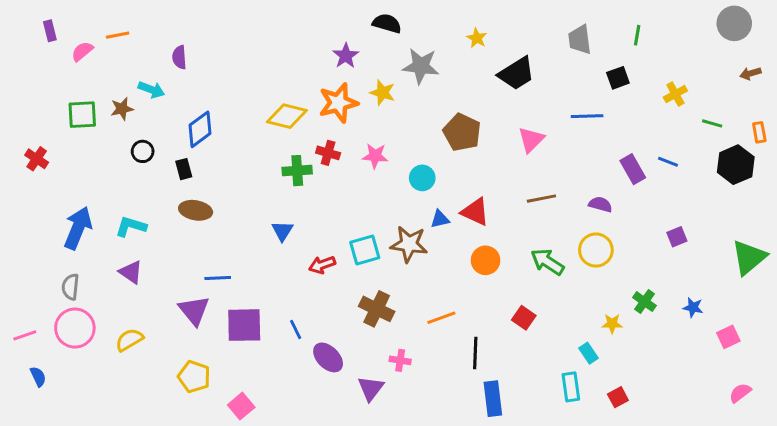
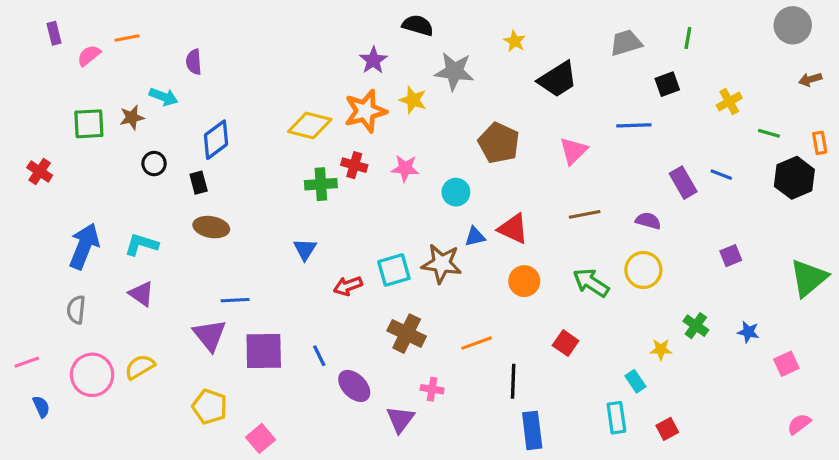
gray trapezoid: (580, 40) -> (626, 43), turned 80
pink circle: (75, 328) -> (92, 375), moved

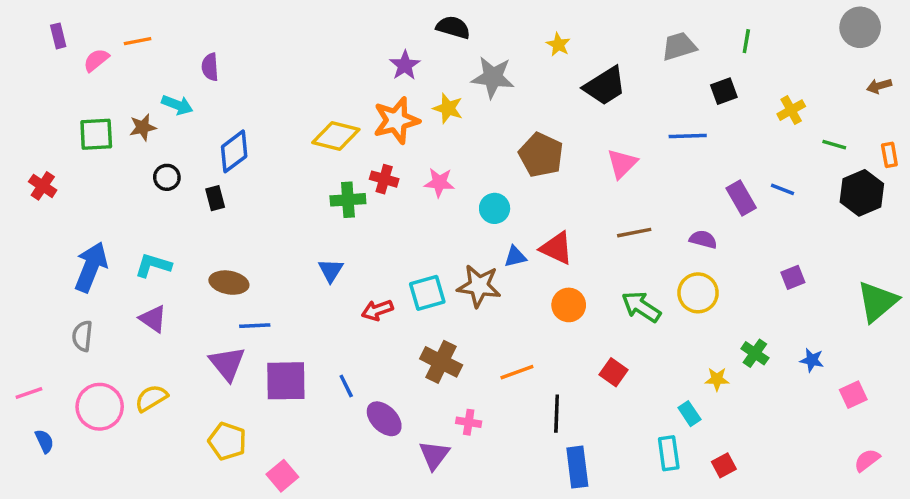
brown ellipse: (211, 227) -> (229, 283), moved

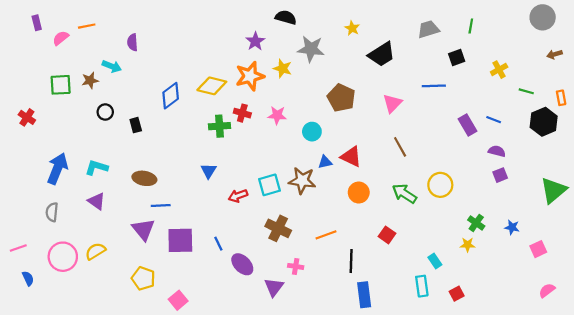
blue diamond: (234, 151) -> (171, 96), moved
brown line: (634, 233) -> (400, 147), turned 72
purple semicircle: (703, 239) -> (497, 151), moved
yellow star: (717, 379) -> (468, 245), moved

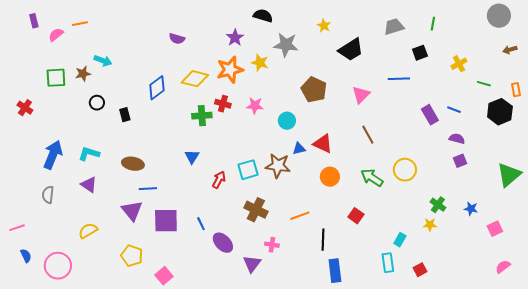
purple semicircle: (132, 42) -> (177, 39), moved, turned -70
red arrow: (238, 196) -> (219, 180), turned 138
pink circle: (63, 257) -> (58, 266), moved
cyan rectangle: (435, 261) -> (400, 240), turned 64

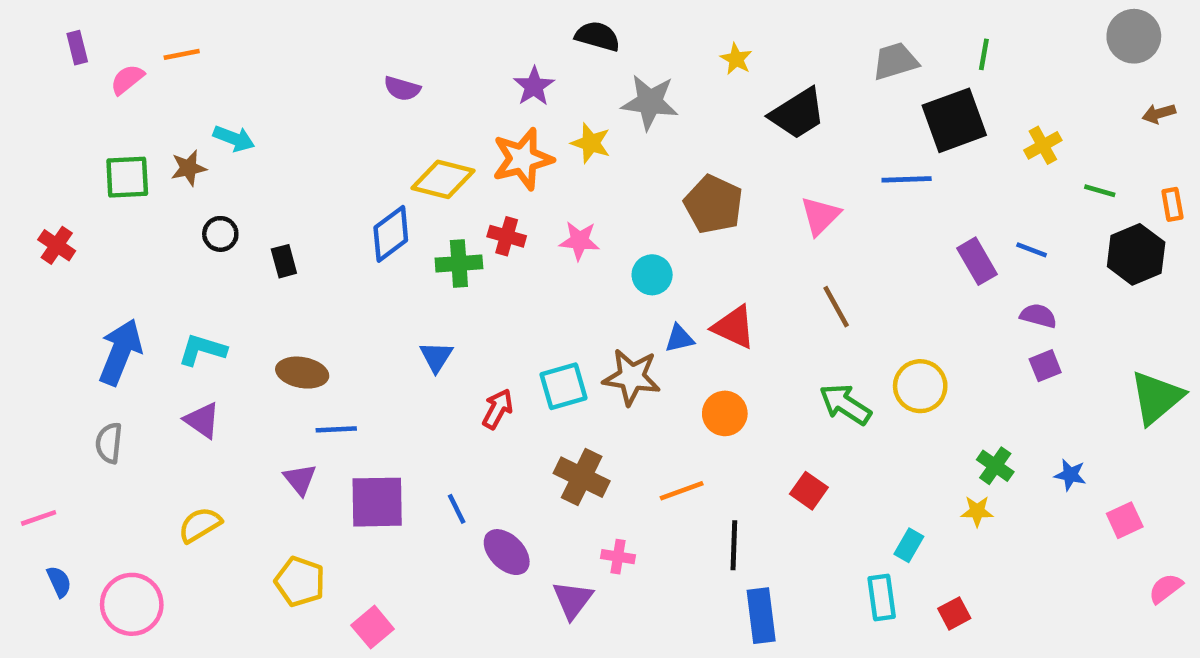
black square: (420, 53) -> (954, 120), size x1.8
blue diamond: (157, 88) -> (391, 234), moved
orange circle: (330, 177) -> (725, 413), moved
purple triangle: (132, 211) -> (300, 479), size x0.7
pink semicircle: (503, 267) -> (1166, 588), moved

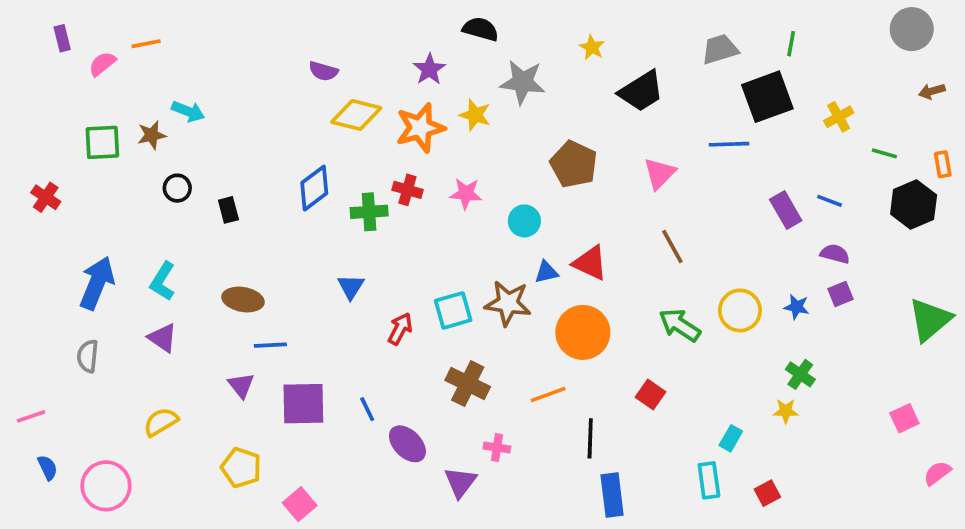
yellow diamond: (443, 179) -> (356, 115), moved
cyan L-shape: (202, 350) -> (163, 281), turned -75
orange circle: (725, 413) -> (583, 332), size x1.5
blue star: (1070, 475) -> (797, 307), moved

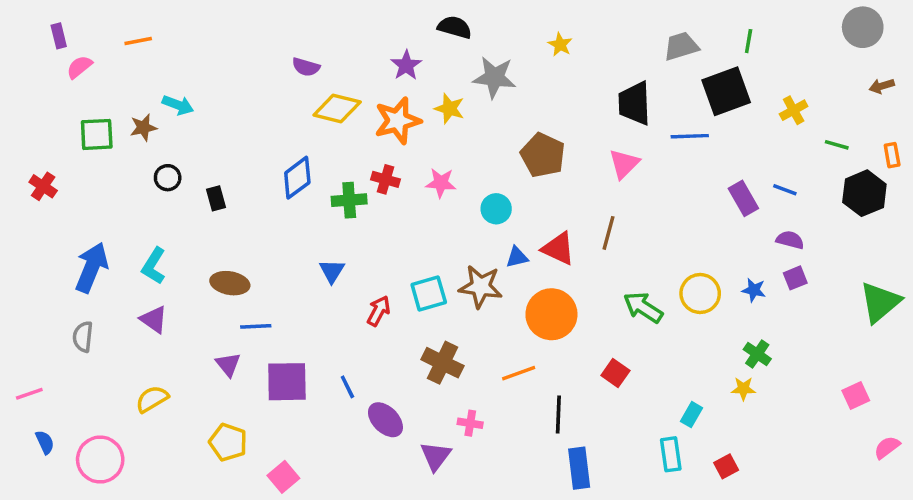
pink semicircle: (102, 64) -> (79, 67), moved
black trapezoid: (641, 91) -> (634, 103), moved, turned 120
brown line: (672, 247) -> (609, 233), moved, turned 44

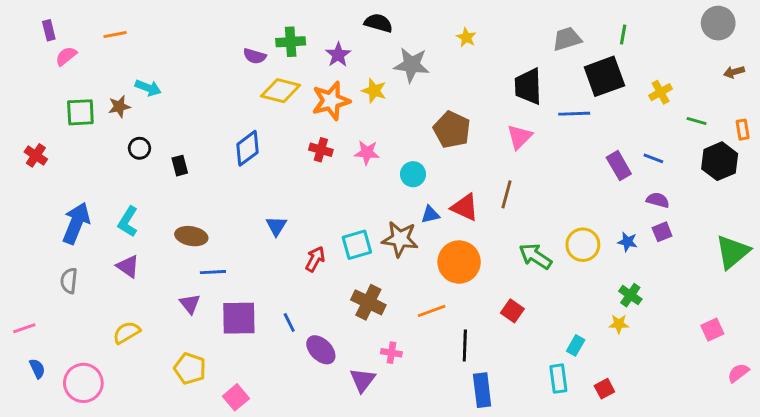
green cross: (349, 200) -> (291, 42), moved

